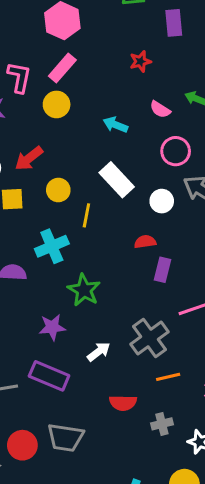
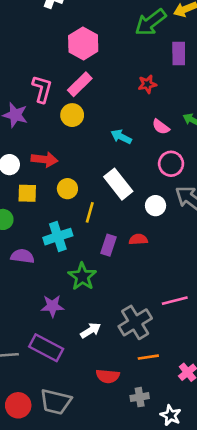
red arrow: (29, 158) -> (44, 159), turned -140
purple rectangle: (162, 270) -> (108, 245), moved

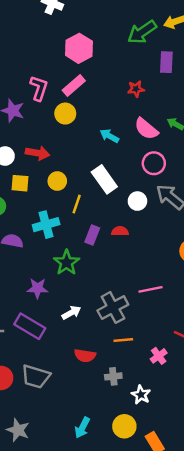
pink semicircle: (161, 127) -> (146, 129), size x1.5

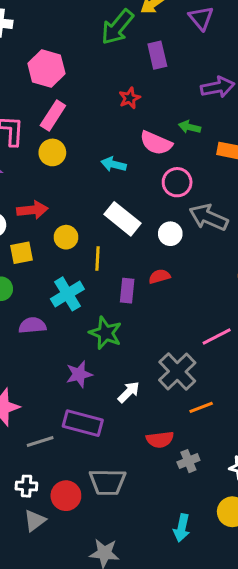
gray cross: (113, 376) -> (188, 461), moved

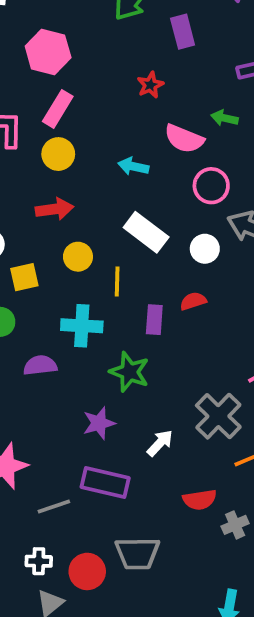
red arrow: (32, 210) -> (54, 209), moved
cyan cross: (67, 294) -> (82, 326), turned 36

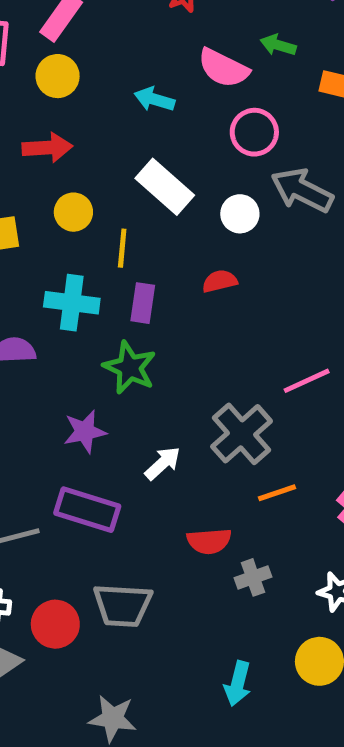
purple rectangle: (154, 320) -> (143, 303), moved

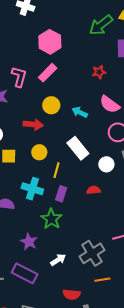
yellow circle: (58, 76) -> (51, 105), moved
purple star: (85, 431) -> (29, 242), turned 30

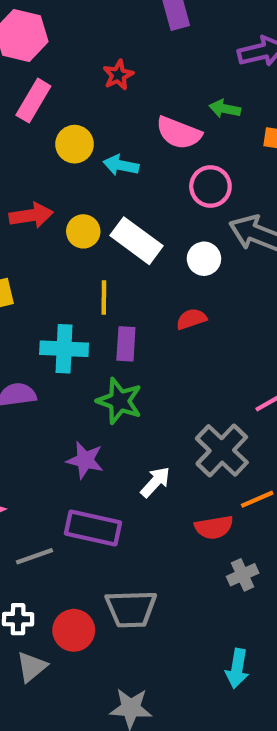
red star: (99, 72) -> (118, 75), moved
yellow circle: (51, 105) -> (75, 144), moved
yellow circle: (39, 152) -> (83, 231), moved
red semicircle: (72, 294) -> (214, 527), moved

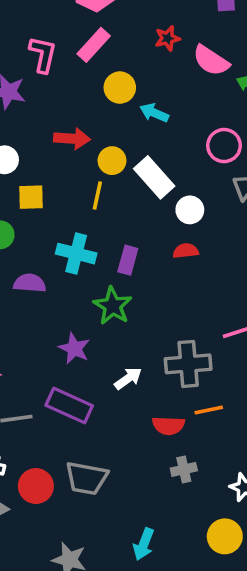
pink semicircle: (179, 133) -> (211, 61), moved
white circle: (204, 259) -> (190, 210), moved
yellow line: (104, 297) -> (97, 196), moved
gray cross: (222, 450) -> (188, 364), turned 30
cyan arrow: (237, 669) -> (144, 544), moved

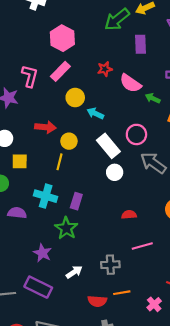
white rectangle: (154, 177) -> (108, 146), moved
red semicircle: (186, 251) -> (129, 215), moved
gray cross: (188, 364) -> (110, 265), size x0.7

